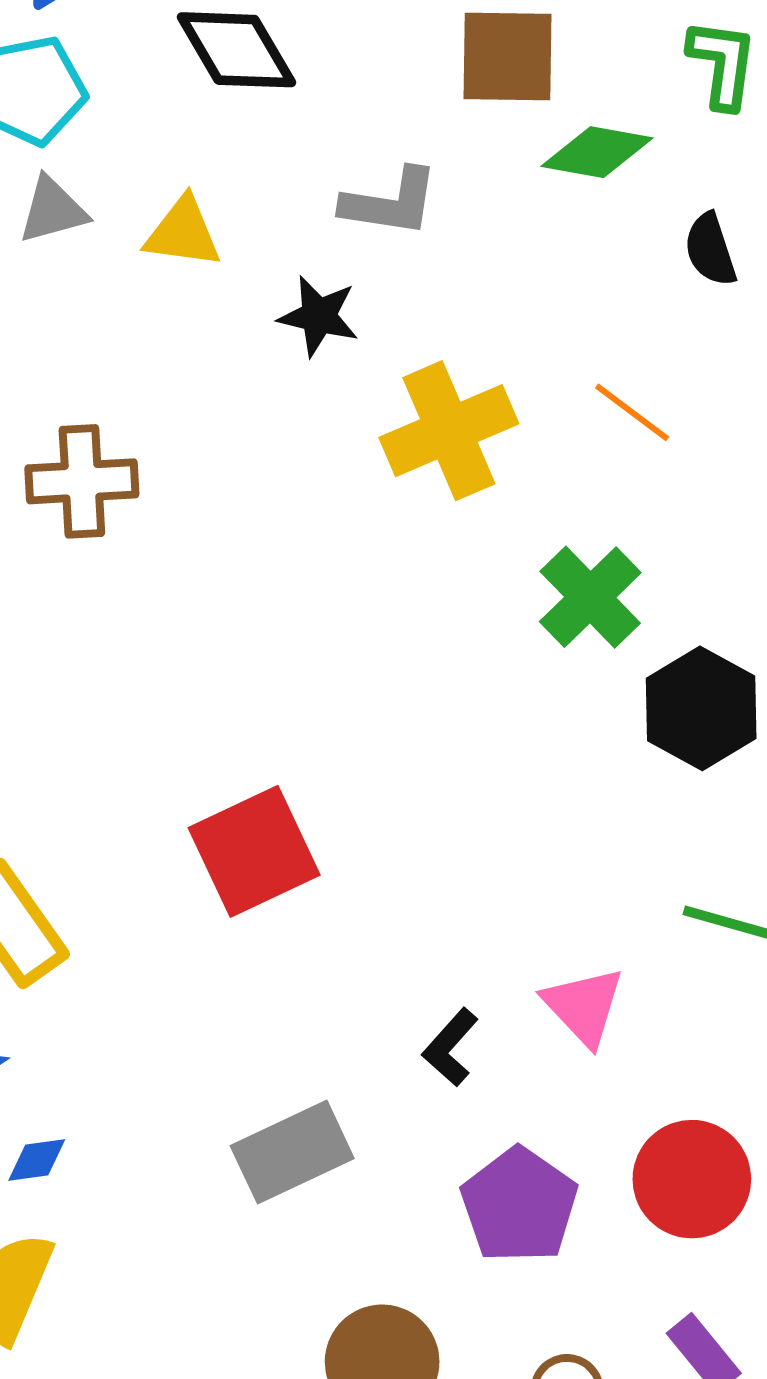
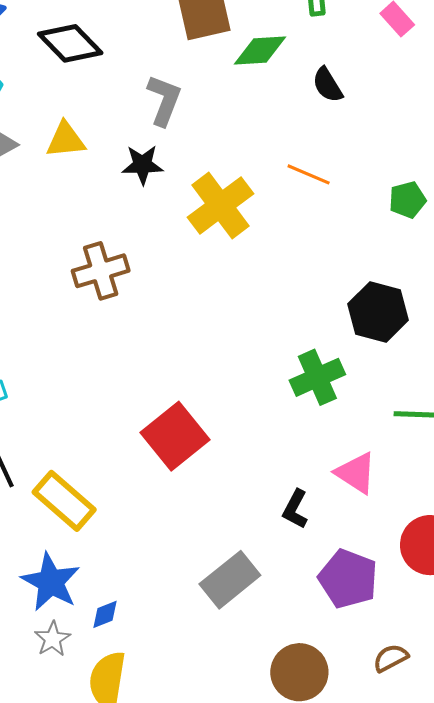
gray L-shape: (390, 202) -> (164, 100), turned -64
brown cross: (82, 481) -> (101, 271), moved
green cross: (590, 597) -> (317, 377), moved, turned 34

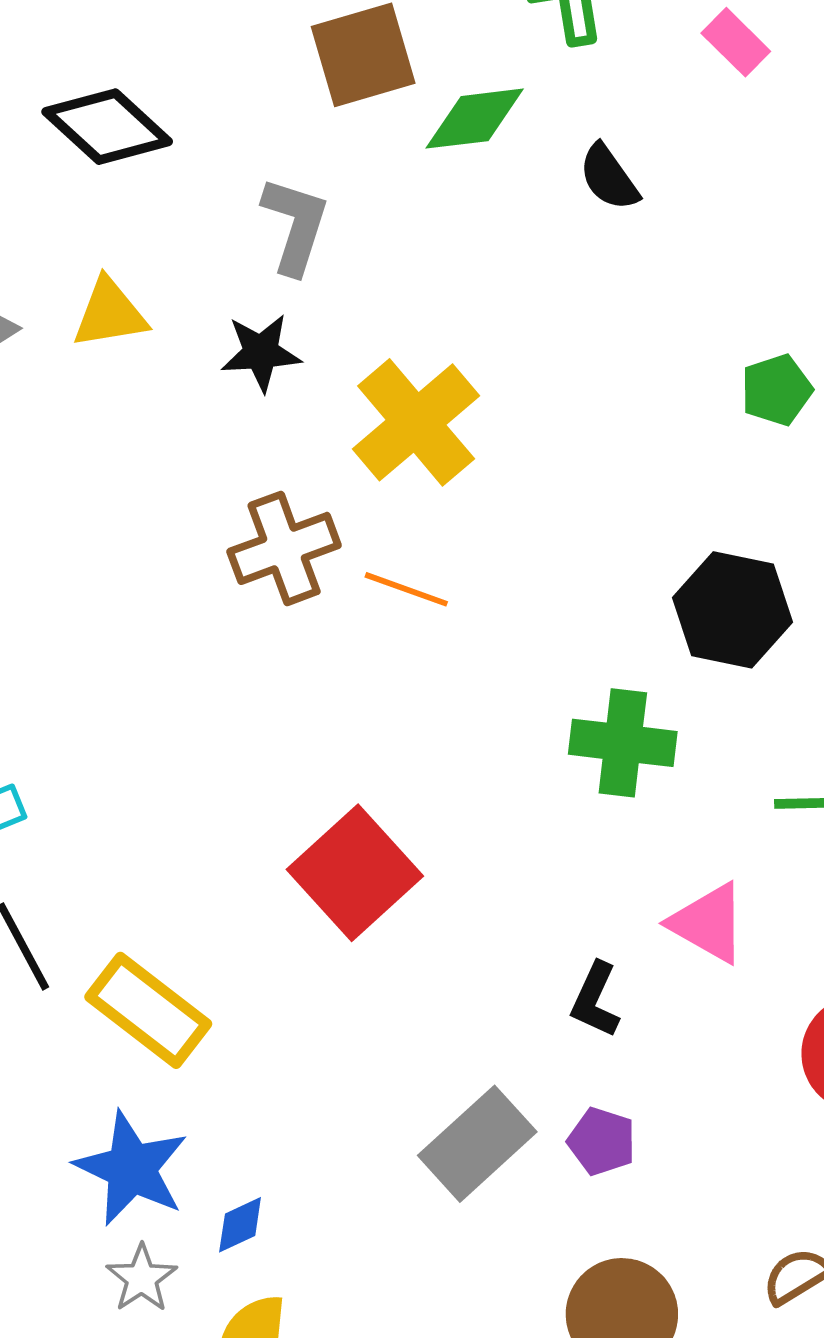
orange line: (309, 174) -> (406, 589), moved
brown cross: (101, 271) -> (284, 548), moved
green cross: (317, 377) -> (623, 743), turned 34
purple pentagon: (348, 579) -> (602, 1141), moved, size x0.6

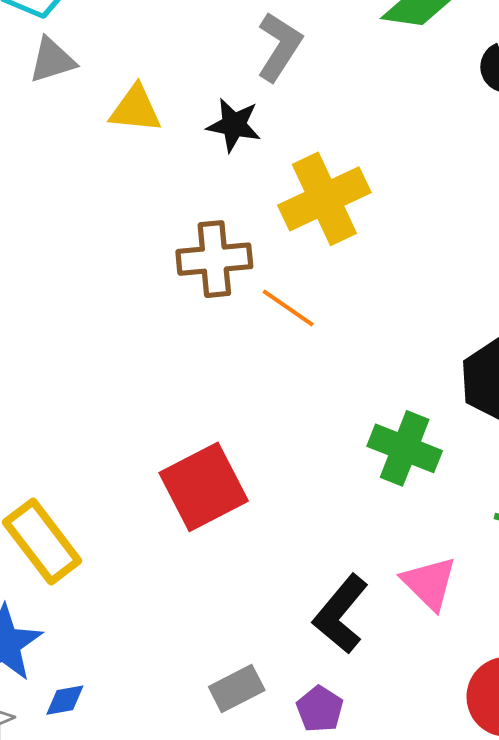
yellow triangle: (110, 313) -> (135, 109), moved
black L-shape: (595, 1000) -> (341, 614), size x1.5
gray rectangle: (477, 1144) -> (237, 688), size x0.7

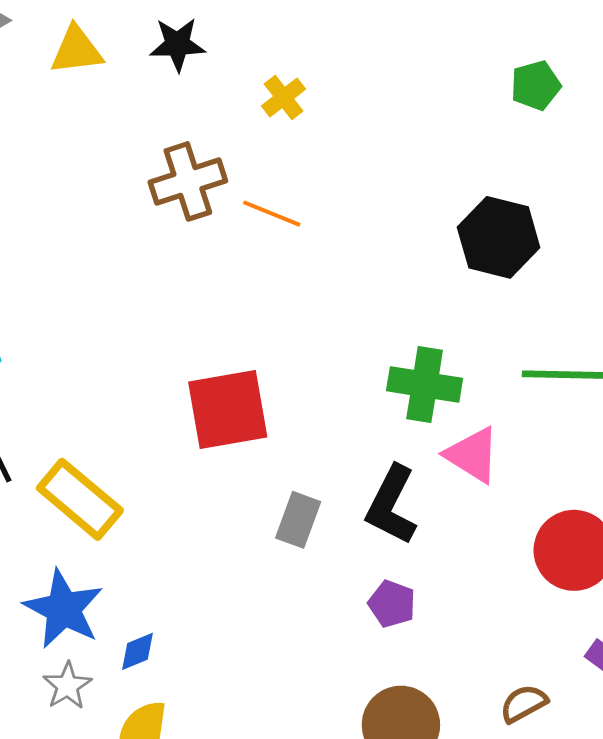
yellow cross: (324, 199) -> (284, 98), size x0.5
green cross: (405, 448) -> (425, 385), moved
red square: (204, 487) -> (228, 409), turned 30
gray rectangle: (237, 688) -> (298, 520), moved, turned -30

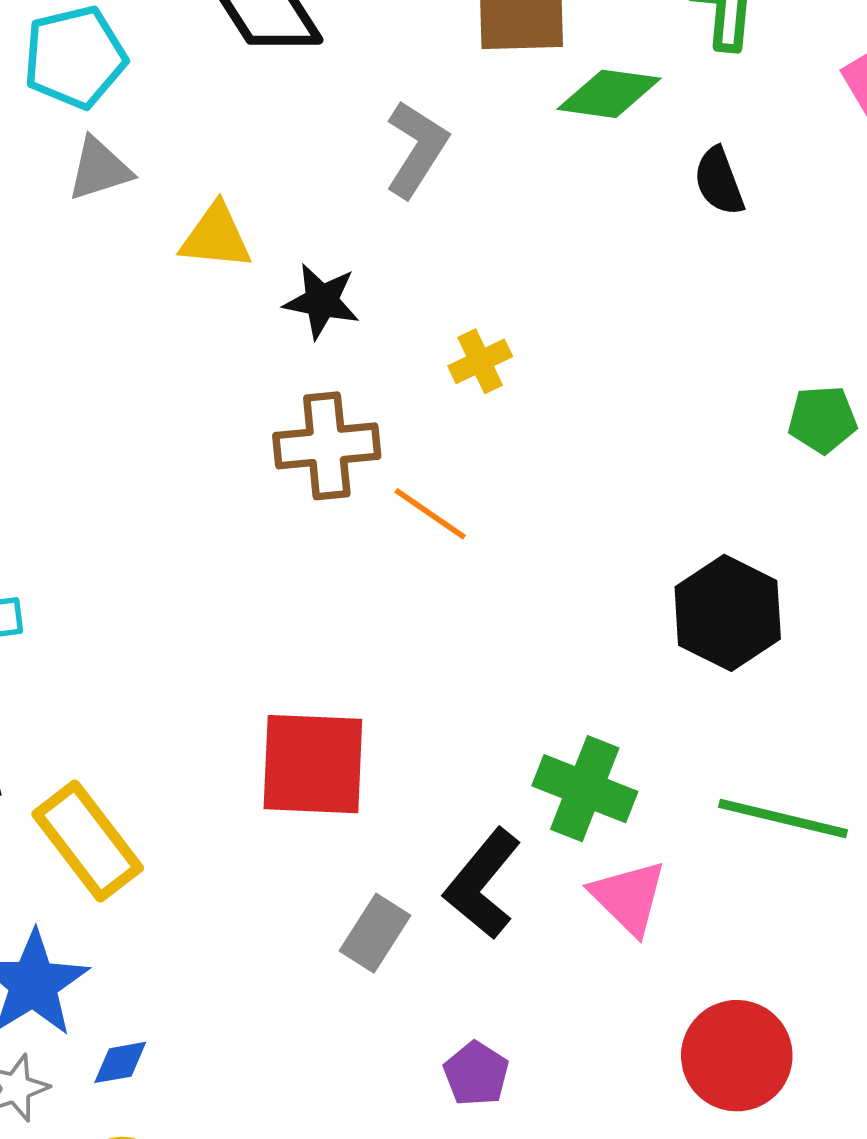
black star: (177, 44) -> (322, 301), moved
black L-shape: (392, 505) -> (482, 884), moved

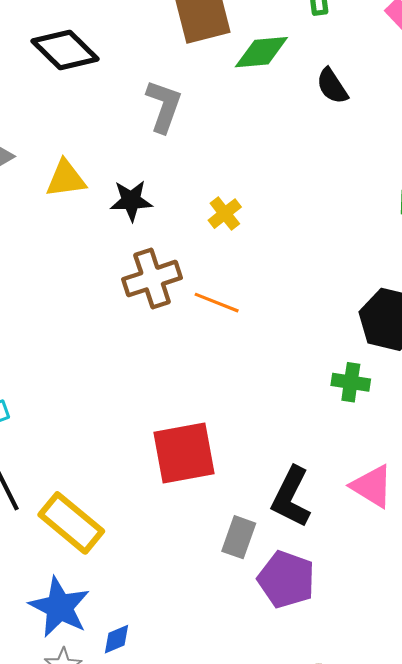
green cross: (585, 789) -> (351, 382), moved, size x0.7
purple pentagon: (476, 1074) -> (286, 579), moved, size x1.6

